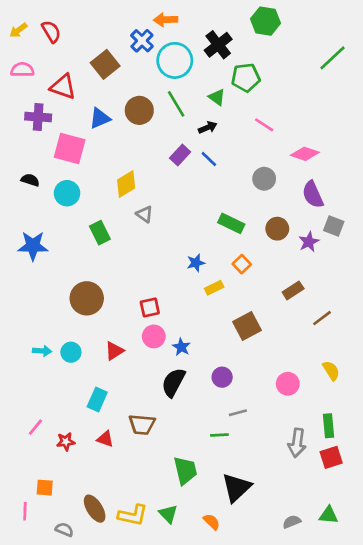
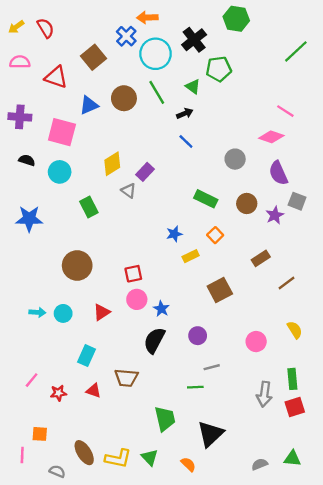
purple cross: (38, 117) -> (20, 117), moved
pink line: (264, 125) -> (285, 111), moved
purple rectangle: (180, 155) -> (145, 172), moved

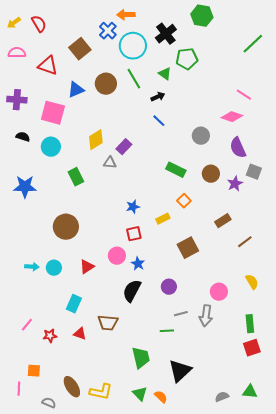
gray triangle: (129, 191) -> (110, 163), turned -32
blue star: (174, 234) -> (133, 207), moved
red square: (133, 274) -> (134, 234), moved
gray arrow: (264, 394) -> (206, 316), moved
green triangle: (150, 457) -> (140, 394), moved

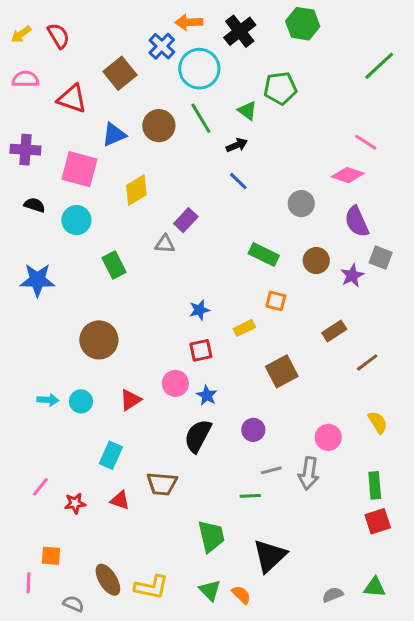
black cross: (166, 34) -> (240, 31), moved
yellow diamond: (96, 140) -> (136, 190), moved
orange square: (184, 201) -> (276, 301), turned -32

